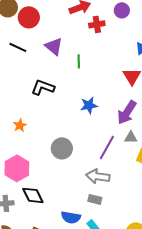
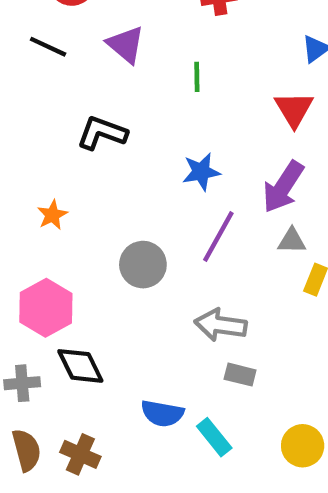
green line: (79, 61) -> (197, 77), moved
purple line: (107, 147) -> (218, 237), moved
gray rectangle: (95, 199) -> (240, 375), moved

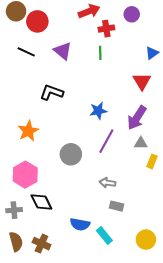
green line: (197, 77) -> (100, 53), moved
orange star: (52, 215) -> (28, 131), size x1.5
gray arrow: (221, 325) -> (107, 183), size x0.7

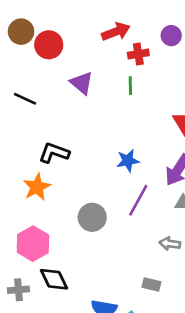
black line: (26, 52) -> (25, 99), moved
black L-shape: (52, 92) -> (54, 153), moved
gray arrow: (107, 183) -> (170, 244), moved

